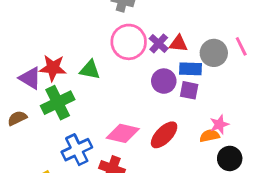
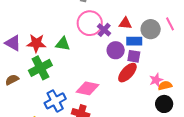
purple cross: (159, 43) -> (104, 30), moved
purple triangle: (30, 78) -> (13, 43), moved
red ellipse: (164, 135) -> (127, 73), moved
orange semicircle: (210, 136) -> (165, 86), moved

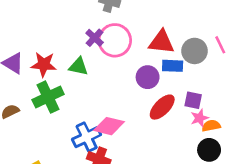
red triangle: (125, 23) -> (161, 42), size x1.5
purple cross: (104, 30) -> (95, 38), moved
purple square: (134, 56) -> (193, 100), moved
blue cross: (55, 101) -> (87, 137), moved

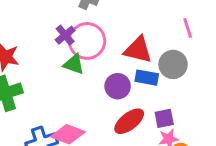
pink line: (220, 45) -> (188, 28), moved
green triangle: (78, 66) -> (74, 64), moved
purple square: (193, 100) -> (164, 118), turned -30

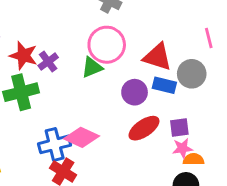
purple cross: (65, 35) -> (48, 62), moved
green triangle: (74, 64) -> (92, 67), turned -45

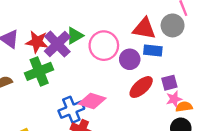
pink circle: (107, 45) -> (104, 46), moved
purple cross: (48, 62) -> (57, 44), size x1.6
green triangle: (92, 67) -> (75, 36), moved
gray circle: (192, 74) -> (173, 25), moved

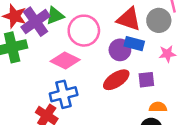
purple circle: (130, 59) -> (120, 50), moved
pink star: (174, 99) -> (167, 54), moved
pink diamond: (92, 101) -> (65, 60), moved
blue cross: (71, 110) -> (64, 94), moved

